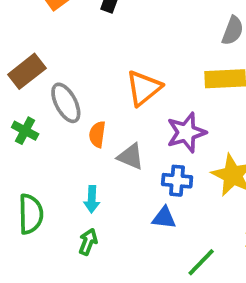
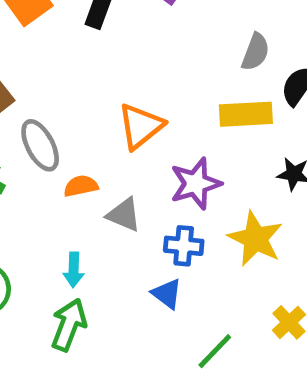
orange semicircle: (97, 134) -> (81, 186), turned 70
blue triangle: (164, 218) -> (167, 294), turned 30
green arrow: (88, 242) -> (69, 325), size x1.5

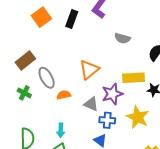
gray semicircle: (255, 52) -> (122, 38), moved, turned 84
yellow rectangle: (246, 114) -> (134, 78), moved
gray triangle: (124, 215) -> (91, 104), moved

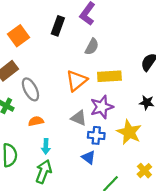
orange square: (41, 17) -> (18, 36), moved
gray semicircle: (122, 38) -> (92, 47), moved, turned -77
yellow rectangle: (134, 78) -> (109, 76), moved
orange semicircle: (64, 95) -> (36, 121), moved

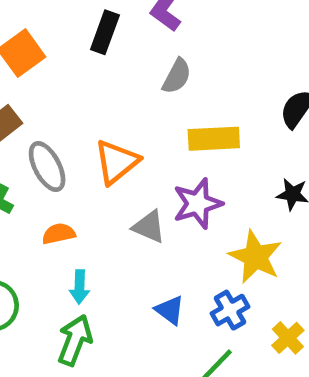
orange triangle: (77, 81) -> (117, 162), moved
blue cross: (96, 135) -> (230, 310), moved, turned -35

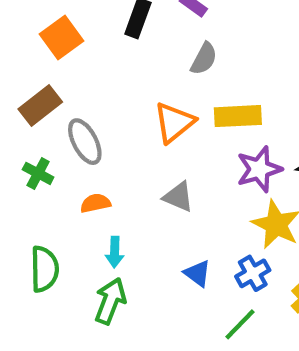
orange triangle: (117, 162) -> (174, 122), moved
purple star: (198, 204) -> (259, 169), moved

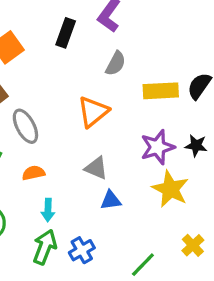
yellow rectangle: (238, 116) -> (161, 91), moved
blue triangle: (197, 273) -> (111, 200), moved, turned -45
blue cross: (253, 273) -> (82, 250), moved

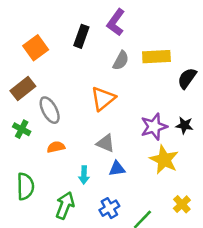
yellow rectangle: (161, 91) -> (156, 57), moved
cyan arrow: (48, 210) -> (84, 175), moved
blue cross: (82, 250) -> (109, 208), moved

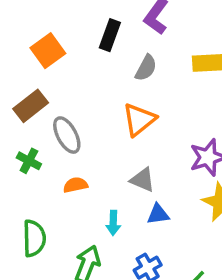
gray semicircle: (121, 60) -> (146, 68), moved

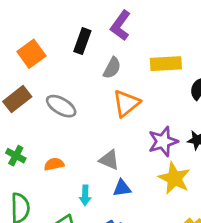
orange triangle: (139, 120) -> (126, 103), moved
gray ellipse: (67, 135) -> (61, 106), moved, turned -32
green cross: (29, 161) -> (16, 156), moved

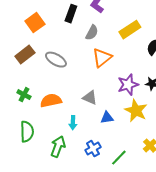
yellow rectangle: (166, 64) -> (130, 30), turned -30
orange semicircle: (54, 164) -> (51, 101), size x1.5
blue triangle: (122, 188) -> (107, 118), moved

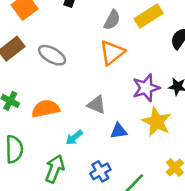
gray semicircle: (92, 33) -> (112, 20), moved
cyan arrow: (73, 123) -> (74, 137), turned 48

